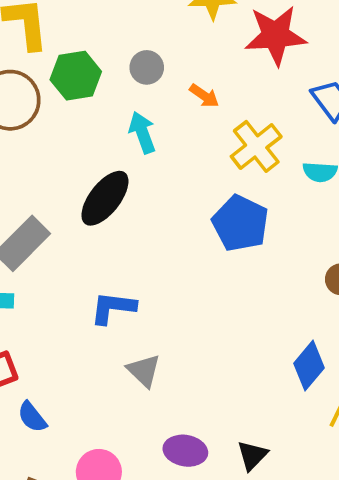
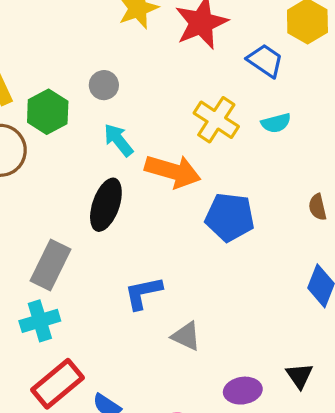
orange arrow: (204, 96) -> (173, 171), moved, size x2.0
blue pentagon: (240, 223) -> (230, 217), moved

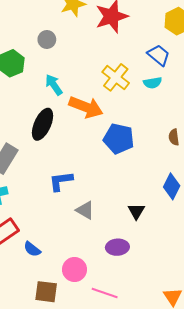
blue trapezoid: (265, 61) -> (159, 55), moved
gray circle: (104, 85) -> (47, 39), moved
black triangle: (299, 376) -> (136, 211), moved

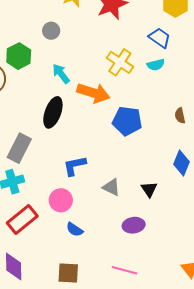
gray triangle: (85, 210) -> (111, 187), moved
blue semicircle: (32, 249) -> (75, 229), moved
pink circle: (74, 270) -> (61, 200), moved

